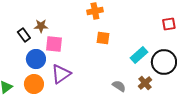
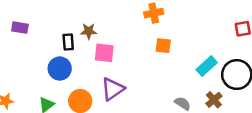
black rectangle: (24, 35) -> (68, 42), turned 32
blue circle: (36, 59) -> (60, 69), moved

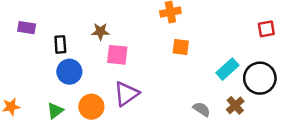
black rectangle: (68, 42) -> (60, 44), moved

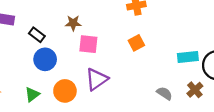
black rectangle: (60, 44) -> (37, 35), turned -49
orange square: (181, 47) -> (136, 43), moved, turned -35
cyan rectangle: (227, 69) -> (188, 57), turned 36

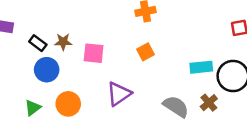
brown star: (73, 23) -> (63, 42), moved
purple triangle: (97, 79) -> (119, 94), moved
gray semicircle: (164, 93) -> (176, 106), size x1.5

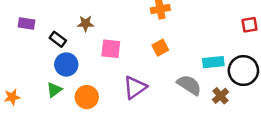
brown star: (63, 42) -> (86, 24), moved
gray semicircle: (176, 106) -> (189, 85), moved
green triangle: (33, 108) -> (54, 90), moved

